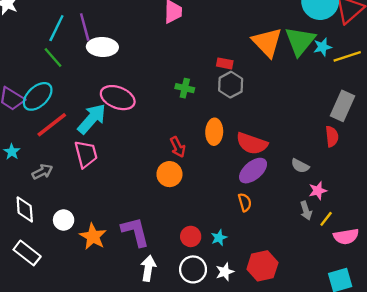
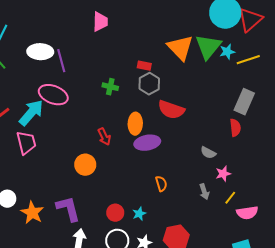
purple line: (85, 27) -> (61, 61), moved
red semicircle: (252, 143) -> (171, 110), moved
purple ellipse: (253, 171) -> (147, 143), moved, turned 30
orange circle: (169, 174) -> (85, 165), moved
gray arrow: (306, 211) -> (204, 192), moved

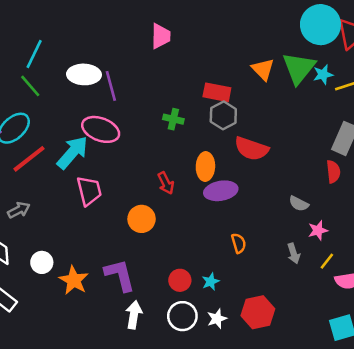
orange triangle: (180, 48) -> (263, 69), size x0.7
red rectangle: (144, 66) -> (217, 92), size x1.5
pink trapezoid: (26, 143) -> (89, 191), moved

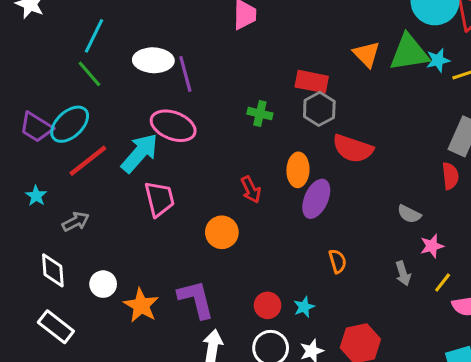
green triangle: (299, 68) -> (409, 53), turned 42
purple ellipse: (221, 191) -> (316, 199), turned -56

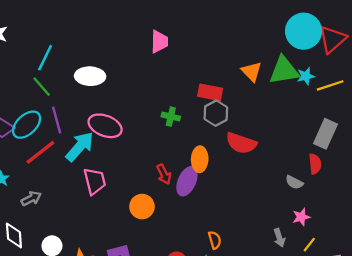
purple line: (185, 74) -> (57, 120), moved
purple ellipse: (316, 199) -> (187, 181), moved
gray semicircle: (409, 214) -> (294, 182), moved
orange semicircle: (338, 261) -> (215, 240), moved

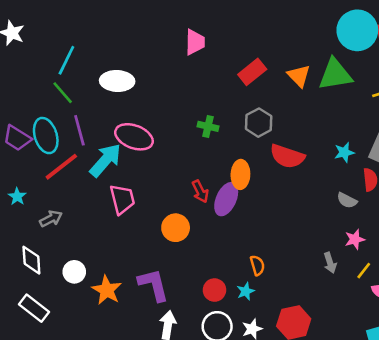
cyan star: (306, 76) -> (344, 152), moved
red rectangle: (210, 92) -> (252, 72), moved, turned -50
cyan ellipse: (27, 125) -> (46, 136), turned -64

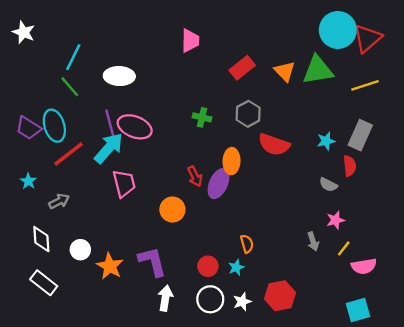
purple line: (79, 130) -> (110, 123), moved

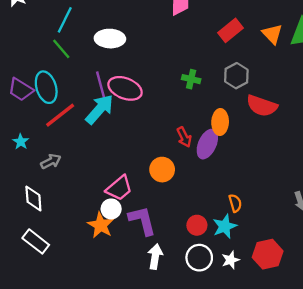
pink trapezoid: (124, 184) -> (119, 188), moved, turned 64
white circle: (80, 250) -> (111, 209), moved
cyan star: (236, 267) -> (225, 226), size x1.5

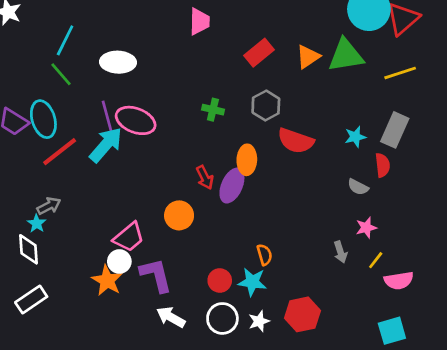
orange triangle: (272, 34) -> (308, 57), turned 40
cyan star: (21, 142) -> (37, 224), moved
cyan star: (225, 226) -> (252, 282), turned 30
white rectangle: (36, 241) -> (31, 299), turned -72
white arrow: (155, 256) -> (171, 317), turned -70

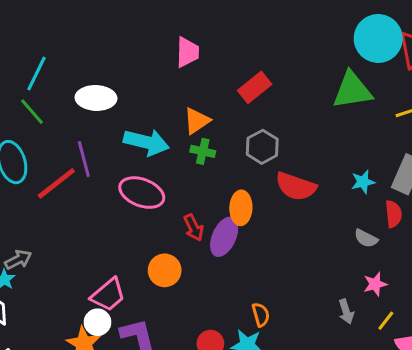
orange triangle: (308, 57) -> (197, 121), moved
pink ellipse: (136, 120) -> (142, 193), moved
cyan arrow: (106, 145) -> (146, 142), moved, turned 63
red line: (60, 152) -> (56, 183), moved

